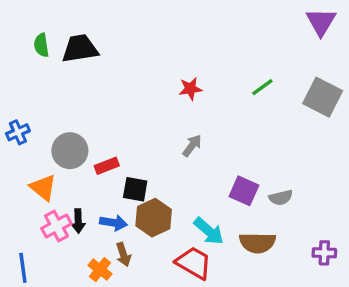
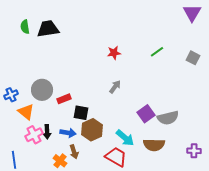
gray square: (323, 97) -> (193, 58), size x0.6
blue cross: (18, 132) -> (11, 95), moved
purple square: (244, 191) -> (146, 114), turned 30
gray semicircle: (281, 198) -> (168, 118), size x1.5

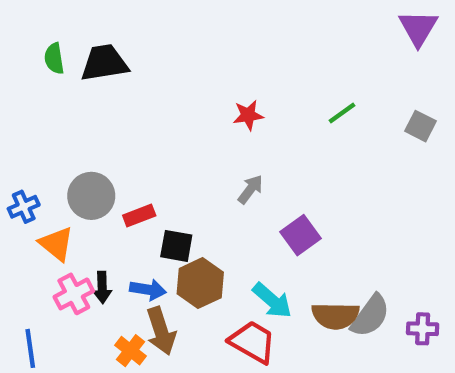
purple square: (146, 114) -> (301, 235), moved
gray semicircle: (168, 118) -> (370, 316), moved, turned -40
brown arrow: (74, 152) -> (161, 331), size x1.5

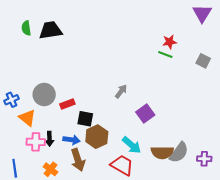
green line: (342, 113) -> (165, 54), turned 56
red star: (248, 115) -> (170, 42), moved
pink cross: (74, 294) -> (36, 142), turned 30
orange cross: (130, 351) -> (50, 169), moved

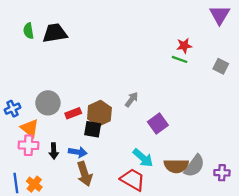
brown hexagon: (97, 137) -> (99, 113), moved
pink cross: (36, 142) -> (29, 145), moved
orange cross: (50, 169) -> (34, 184), moved

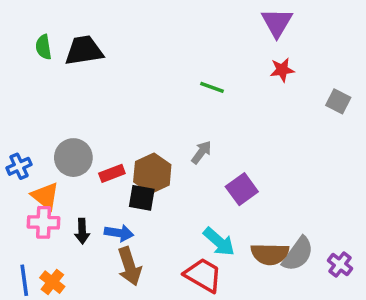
purple triangle: (220, 15) -> (277, 22), moved
green line: (180, 59) -> (212, 87), moved
purple cross: (222, 173) -> (340, 265), turned 35

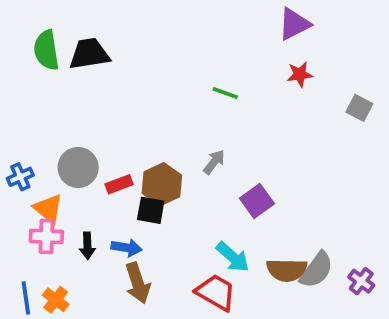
purple triangle: (277, 22) -> (294, 24), turned 32
green semicircle: (44, 47) -> (46, 50), size x1.5

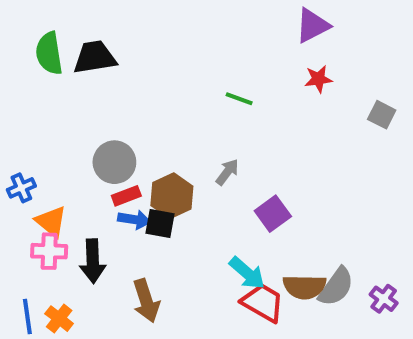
gray circle: (78, 167) -> (114, 162), moved
black arrow: (87, 246) -> (93, 261), size x1.5
blue arrow: (127, 248) -> (134, 220), moved
red trapezoid: (216, 292) -> (263, 303), moved

